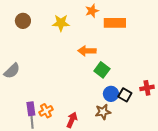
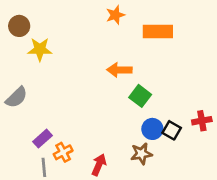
orange star: (92, 11) -> (115, 15), moved
brown circle: (23, 21) -> (19, 26), moved
yellow star: (61, 23) -> (40, 49), moved
purple rectangle: (31, 109) -> (43, 139), moved, turned 56

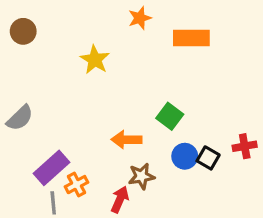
yellow star: (40, 49) -> (95, 60), moved, turned 30
orange arrow: (119, 70) -> (126, 140), moved
purple rectangle: (43, 139) -> (51, 168), size x1.5
brown star: (141, 154) -> (141, 176), moved

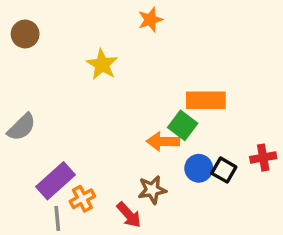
orange rectangle: (191, 38) -> (206, 100), moved
orange arrow: (126, 140) -> (163, 141), moved
red arrow: (120, 200) -> (129, 215), turned 115

